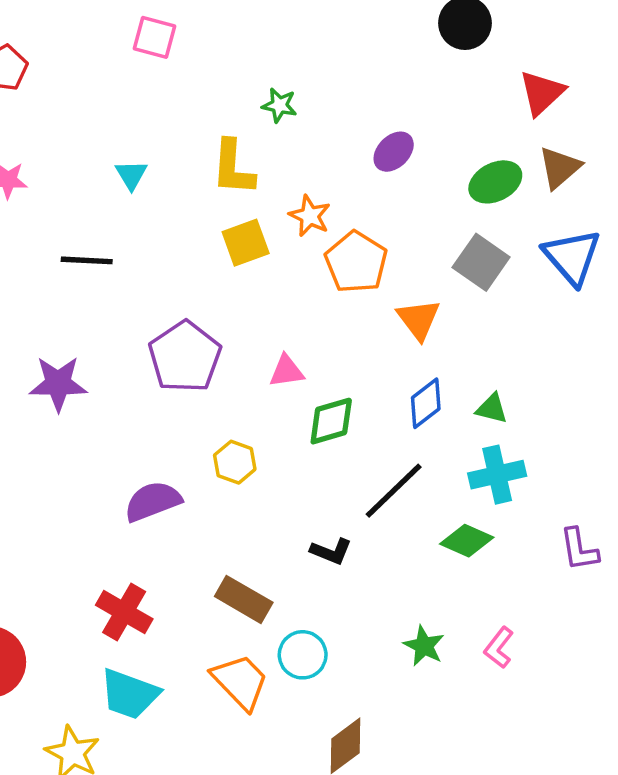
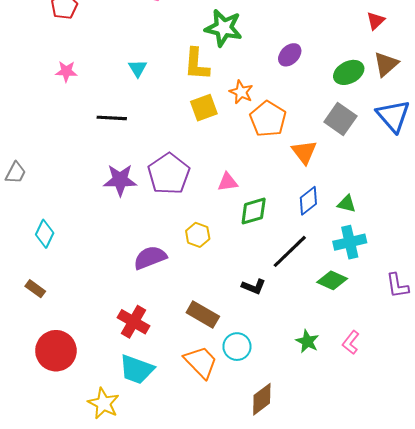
red triangle: (542, 93) -> (376, 21), size x0.7
green star: (279, 105) -> (224, 28), size x1.8
purple star: (58, 384) -> (120, 180), moved

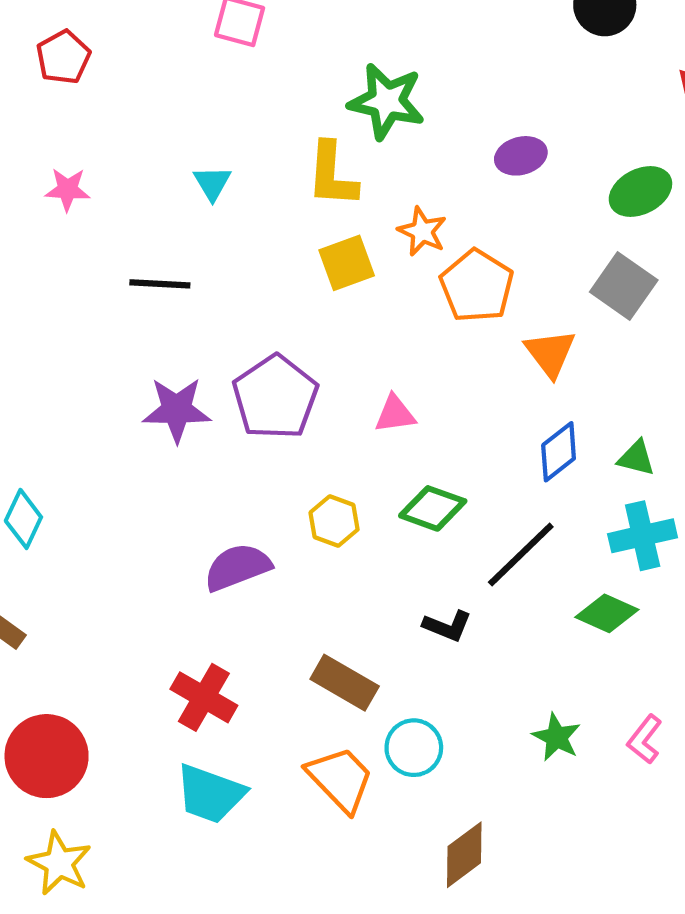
purple ellipse: (290, 55) -> (521, 156), turned 30
green diamond: (254, 211) -> (433, 508), moved, turned 36
yellow star: (104, 403) -> (59, 863), moved

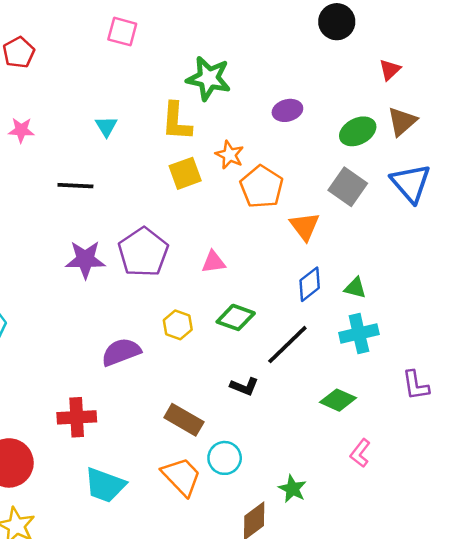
green diamond: (607, 613) -> (338, 400), moved
red cross: (204, 697) -> (77, 417), moved, turned -33
green star: (557, 737) -> (292, 489), moved

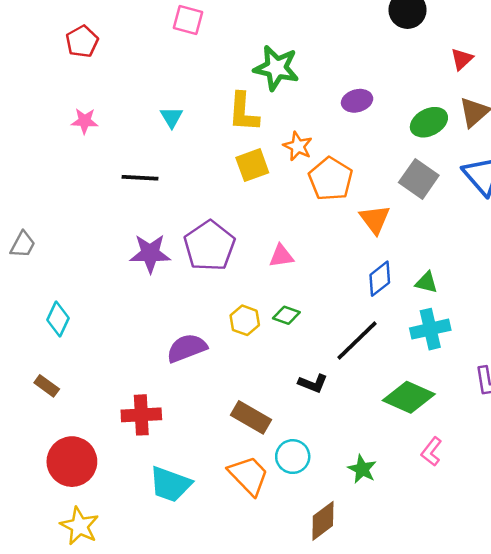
green diamond: (236, 317) -> (286, 315), moved, size x0.7
green diamond: (338, 400) -> (409, 397), size x1.4
green star: (292, 489) -> (362, 469), moved

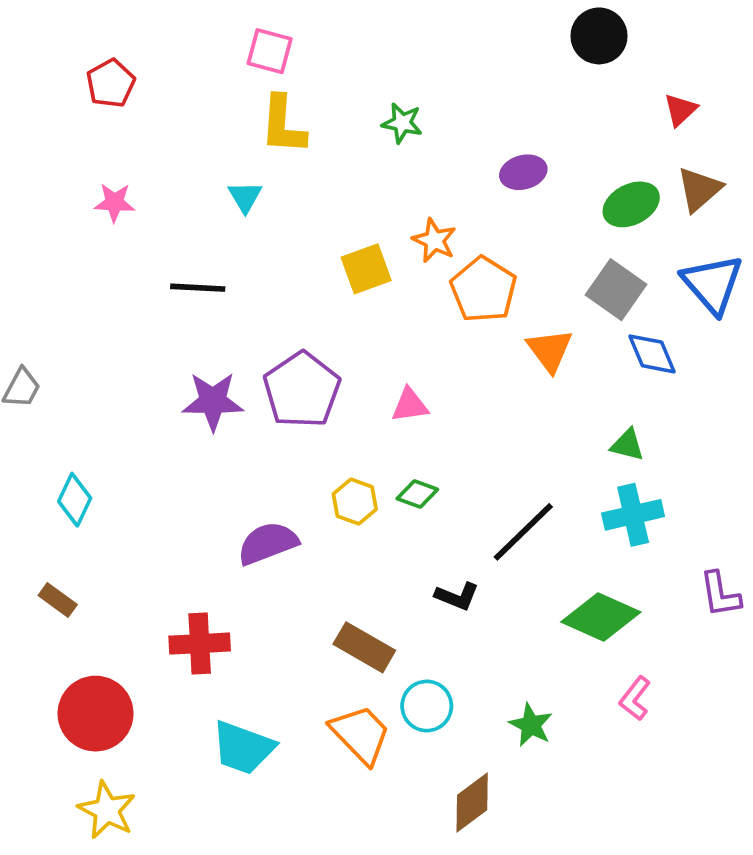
green star: (276, 68) -> (402, 123), size x0.6
yellow L-shape: (243, 112) -> (283, 125), moved
blue diamond: (380, 279) -> (652, 354), moved, turned -75

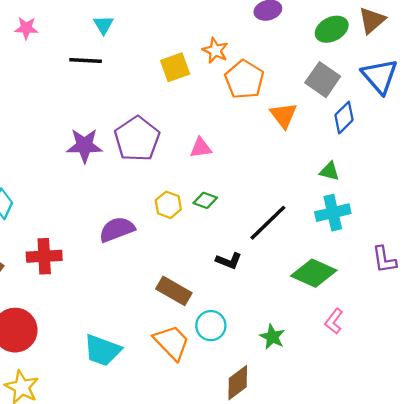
black line: (198, 288) -> (86, 61), moved
blue diamond: (652, 354) -> (344, 118), turned 68
red cross: (200, 644) -> (44, 256), moved

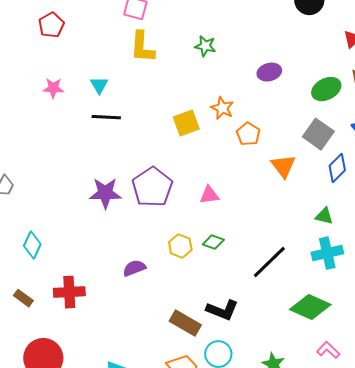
cyan triangle: (103, 25) -> (99, 85), moved
orange pentagon: (244, 80) -> (248, 134), size x0.7
purple semicircle: (117, 229) -> (134, 268), size x0.7
black L-shape: (229, 261) -> (222, 310), moved, size x1.4
pink L-shape: (334, 321) -> (328, 350), turned 95

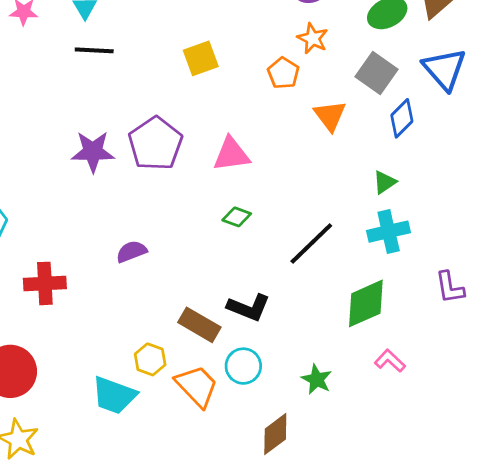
orange star: (222, 108) -> (313, 38), moved
pink triangle: (209, 195) -> (231, 154), size x1.4
green triangle: (324, 216) -> (385, 182), turned -48
yellow hexagon: (180, 246) -> (150, 359), moved
green diamond: (310, 307) -> (366, 303), turned -48

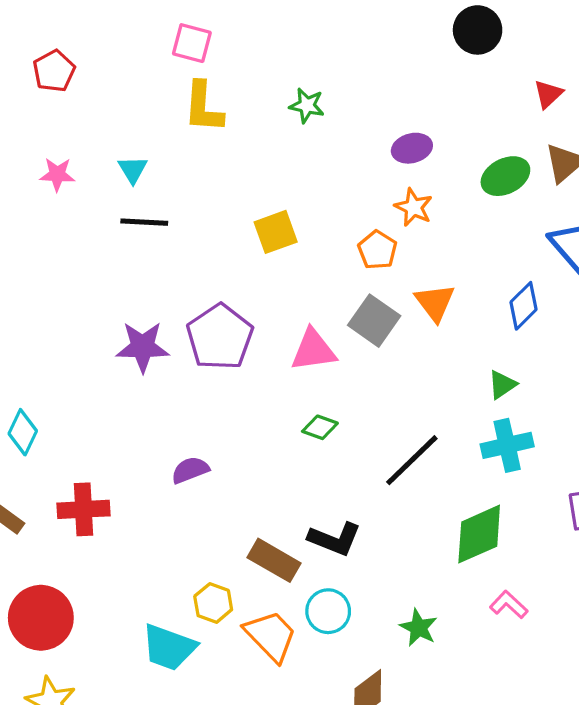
gray square: (377, 73) -> (374, 321), moved

